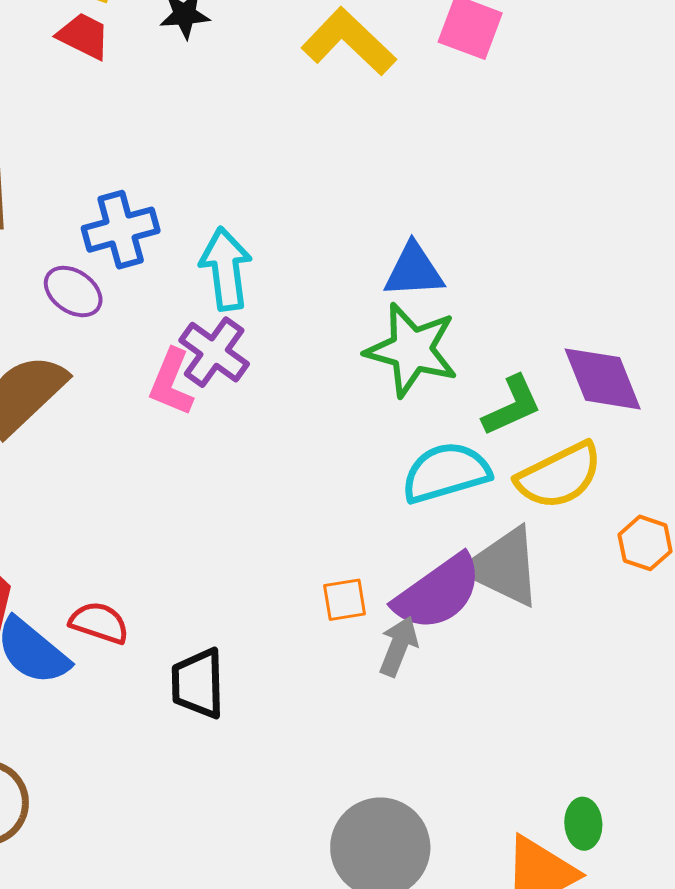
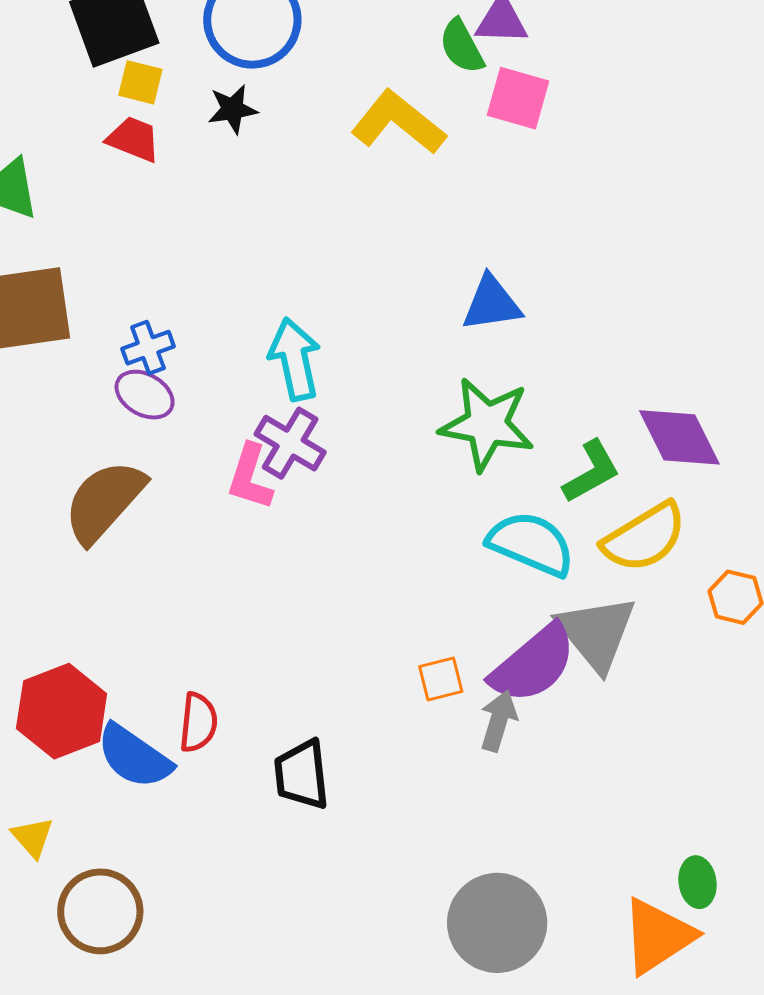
blue cross: (121, 230) -> (148, 348), moved, size x0.7
blue triangle: (414, 271) -> (492, 303), moved
cyan semicircle: (446, 473) -> (531, 544), turned 44
gray triangle: (503, 567) -> (596, 633), turned 30
red semicircle: (99, 623) -> (198, 722), turned 82

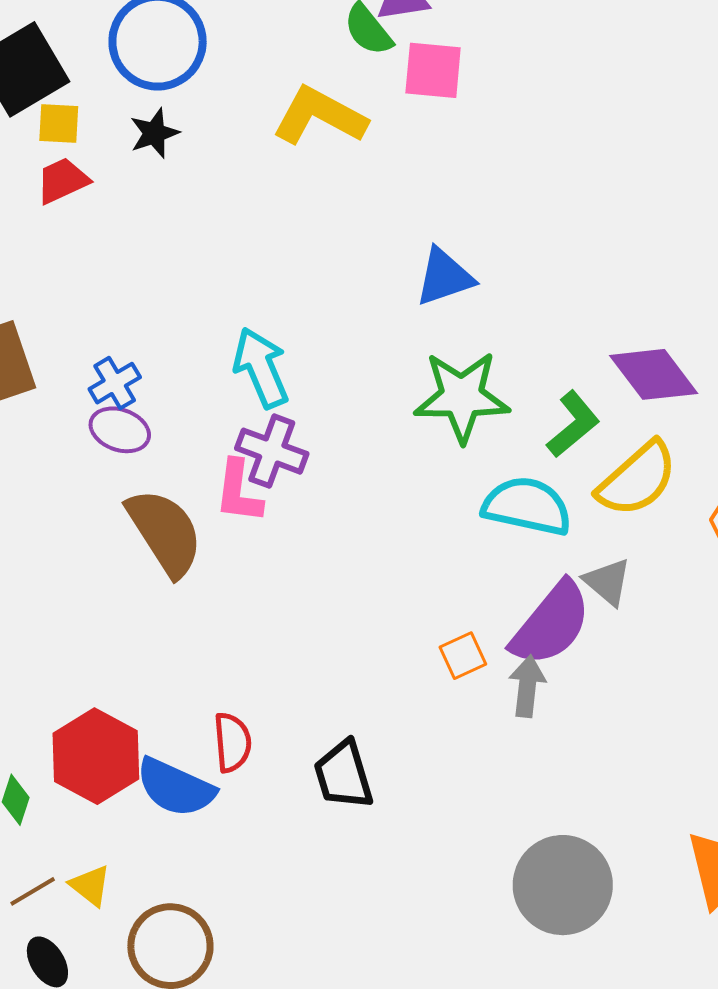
red trapezoid: (134, 139) -> (62, 181), turned -36
brown semicircle: (104, 501) -> (165, 532), moved, turned 116
gray triangle: (596, 633) -> (607, 582), size x0.6

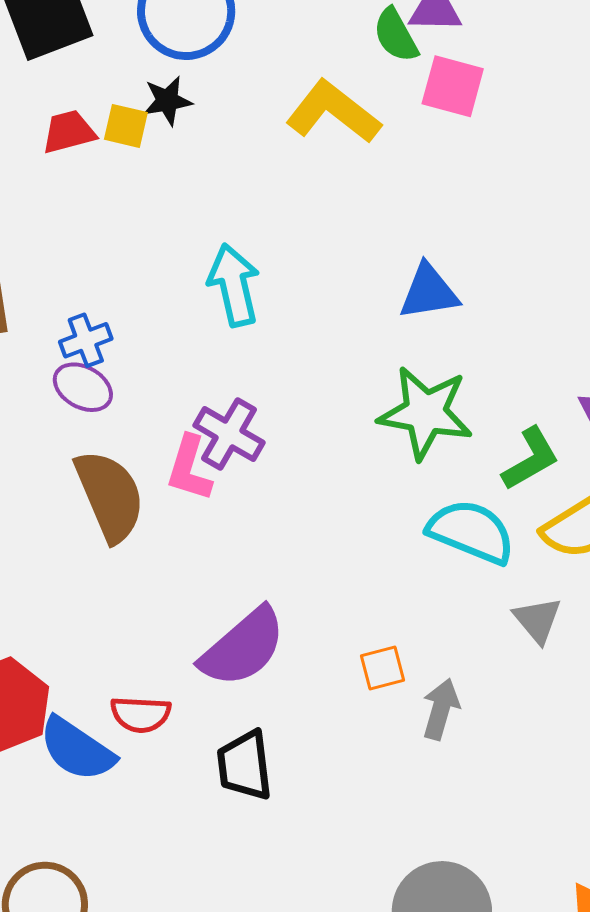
yellow square: (59, 124) -> (126, 126), moved
cyan arrow: (261, 368) -> (234, 285), moved
purple semicircle: (551, 624) -> (243, 647), moved
red semicircle: (232, 742) -> (141, 714), turned 88

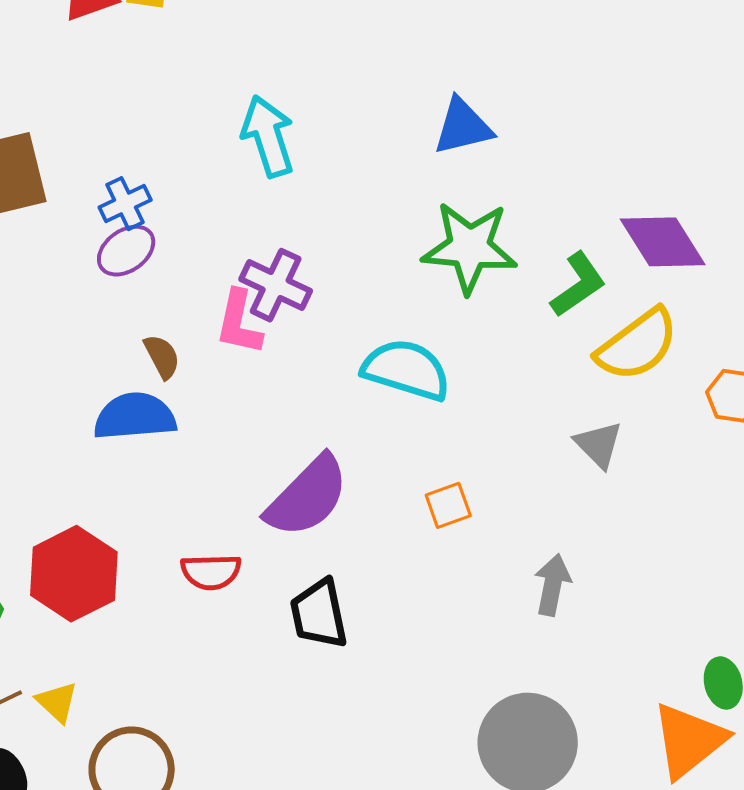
purple ellipse: (83, 387) -> (126, 251), turned -60
brown semicircle: (110, 496) -> (162, 357), size x0.5
cyan semicircle: (471, 532) -> (406, 370), moved
gray arrow: (441, 709) -> (553, 585), moved
blue semicircle: (77, 749) -> (135, 416), moved, turned 146

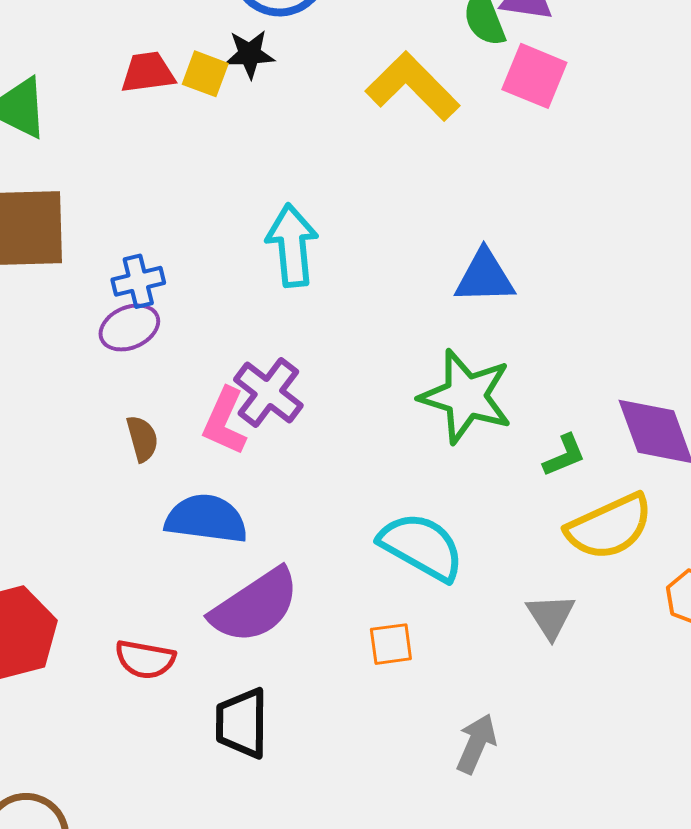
green L-shape: (578, 285) -> (564, 455), size x0.7
cyan semicircle: (406, 370) -> (422, 547), moved
blue semicircle: (135, 416) -> (206, 519), moved

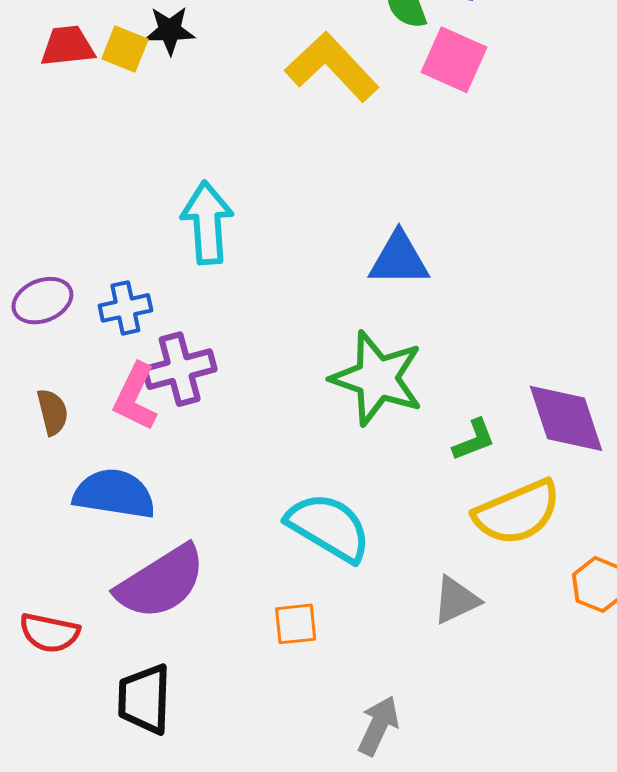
blue cross: (138, 281) -> (125, 308), moved
purple cross: (268, 392) -> (180, 369), turned 36
gray triangle: (551, 616) -> (456, 600), turned 36

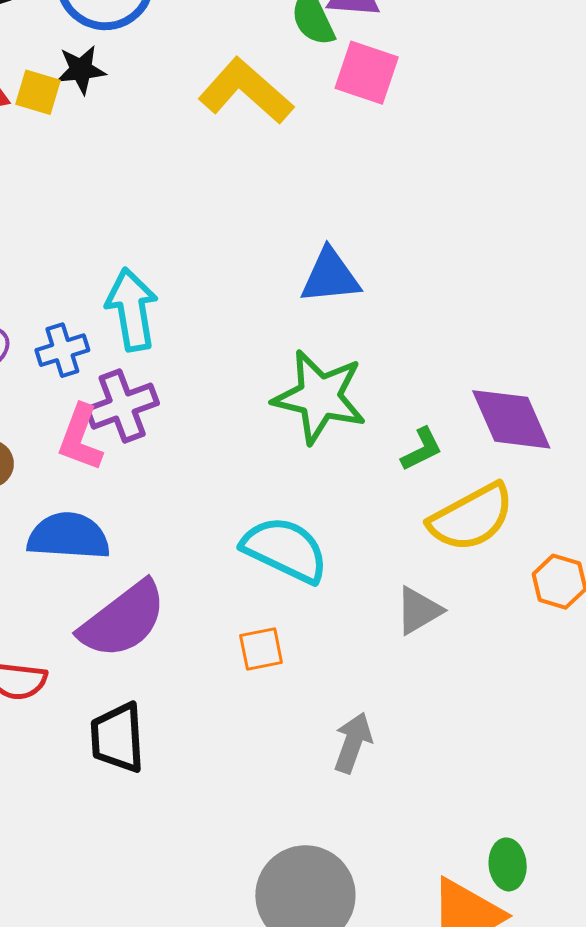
cyan arrow: (207, 223) -> (132, 310), moved

